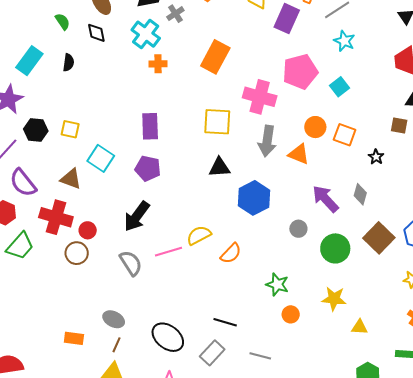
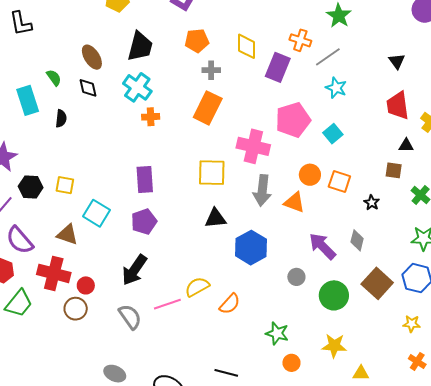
gray cross: (175, 14) -> (211, 70), moved, turned 36
cyan rectangle: (29, 61) -> (28, 100), moved, turned -52
purple pentagon: (148, 168) -> (144, 222), turned -30

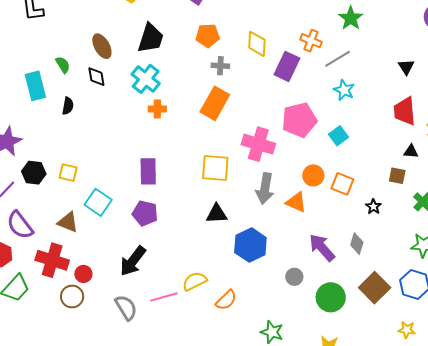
purple pentagon: (144, 222) -> (145, 213), turned 30

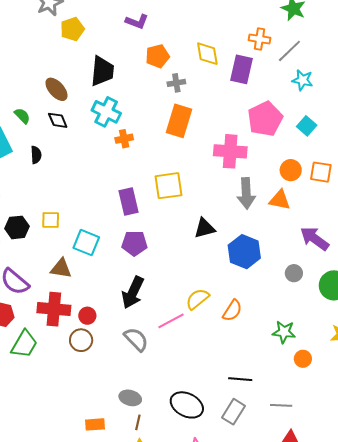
yellow square: (215, 168) -> (168, 186), moved

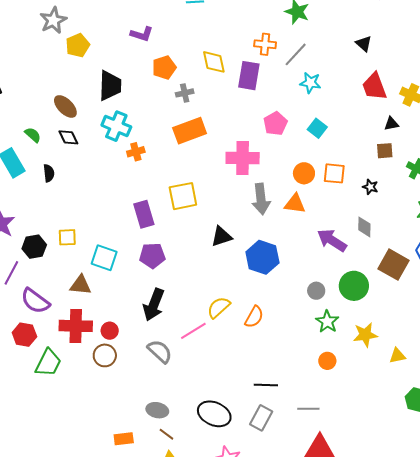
pink pentagon: (265, 119) -> (275, 124), size x0.7
orange rectangle: (179, 121) -> (190, 131), turned 56
gray circle: (294, 273) -> (316, 291), moved
green star: (284, 332) -> (327, 322), moved, turned 30
brown line: (138, 422) -> (166, 434), turned -63

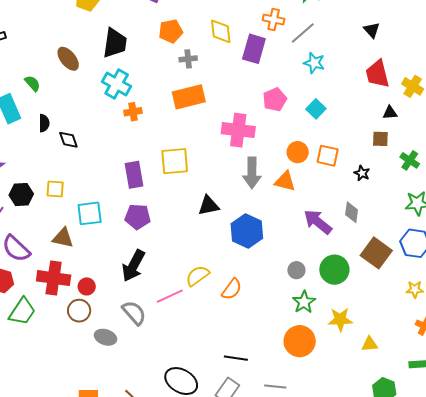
black diamond: (68, 137) -> (68, 140), moved
cyan square: (104, 258) -> (90, 213), turned -32
orange circle: (327, 361) -> (300, 341), size x1.8
gray ellipse: (157, 410) -> (105, 337), moved

